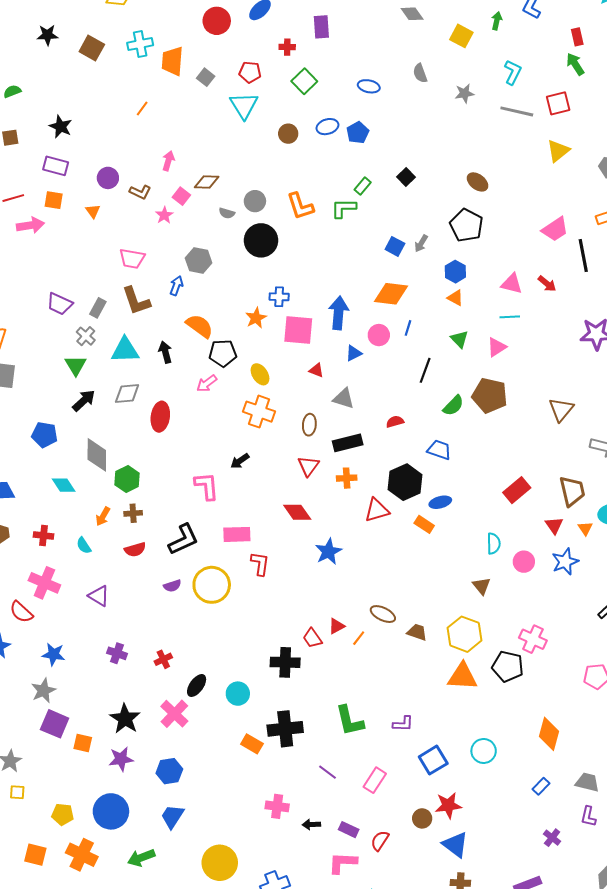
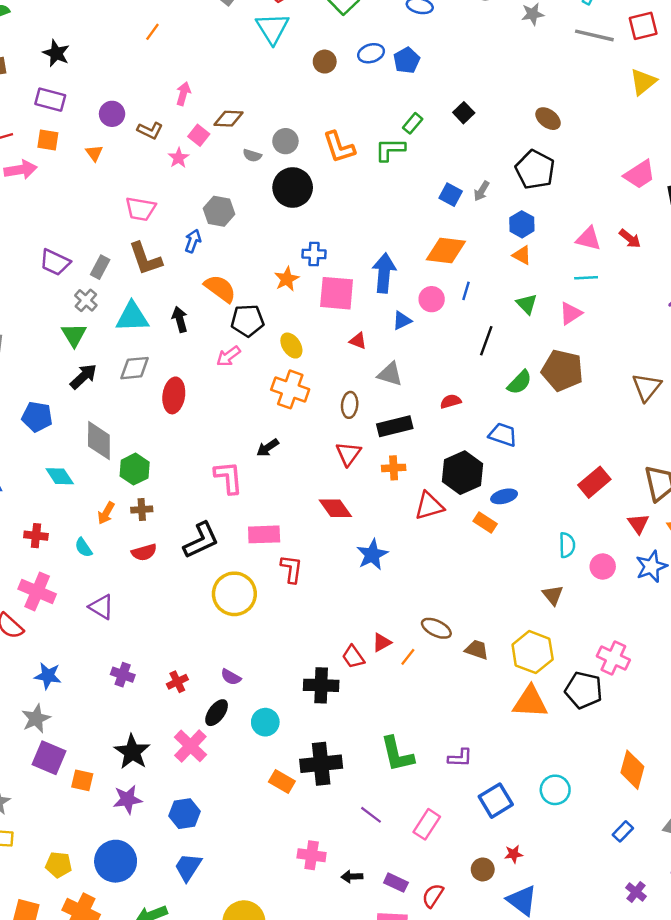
purple semicircle: (172, 586) -> (231, 677), moved, turned 48
red star: (448, 805) -> (514, 854), size x0.6

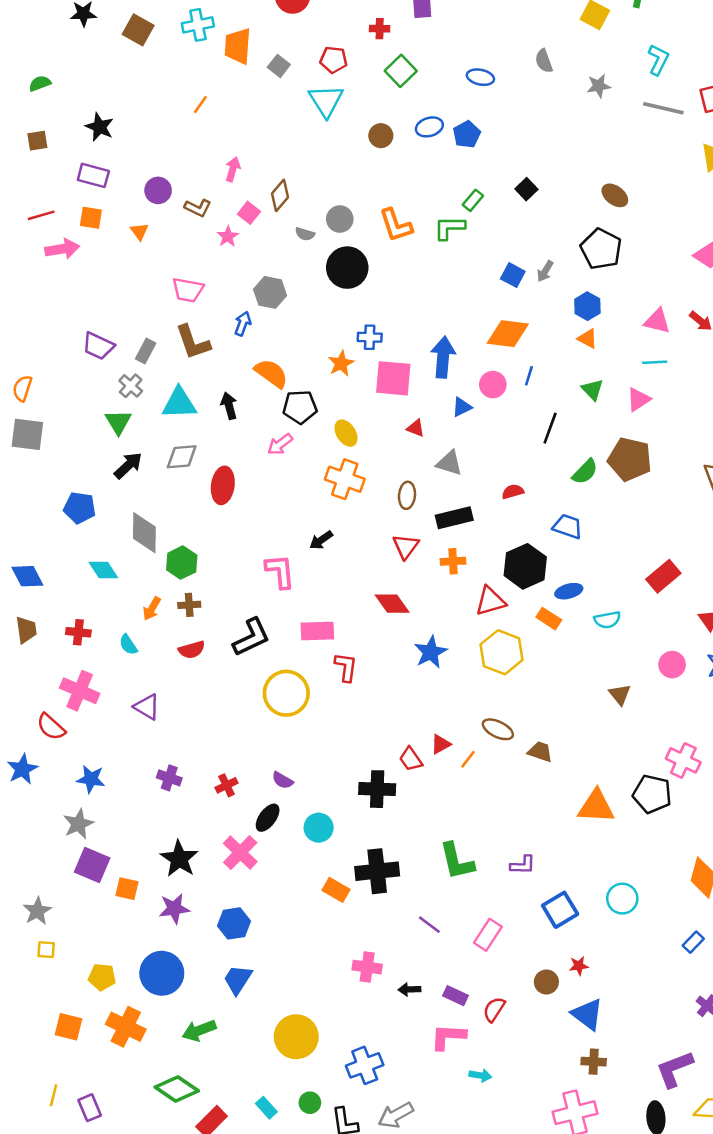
brown diamond: (228, 119) -> (280, 195), turned -52
cyan semicircle: (567, 545) -> (607, 620), moved, turned 80
yellow hexagon: (533, 652) -> (502, 652), moved

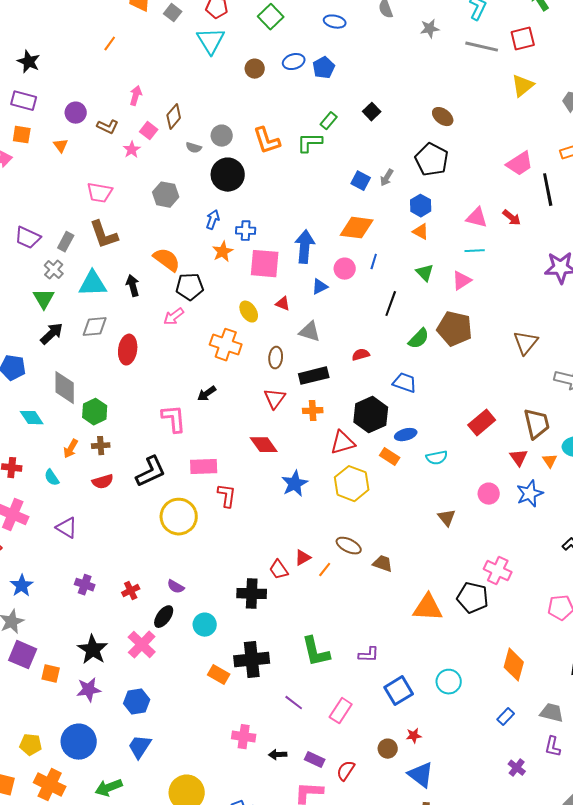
blue arrow: (243, 324) -> (213, 220), moved
yellow ellipse: (346, 433) -> (249, 312), moved
blue star: (91, 779) -> (22, 586), turned 30

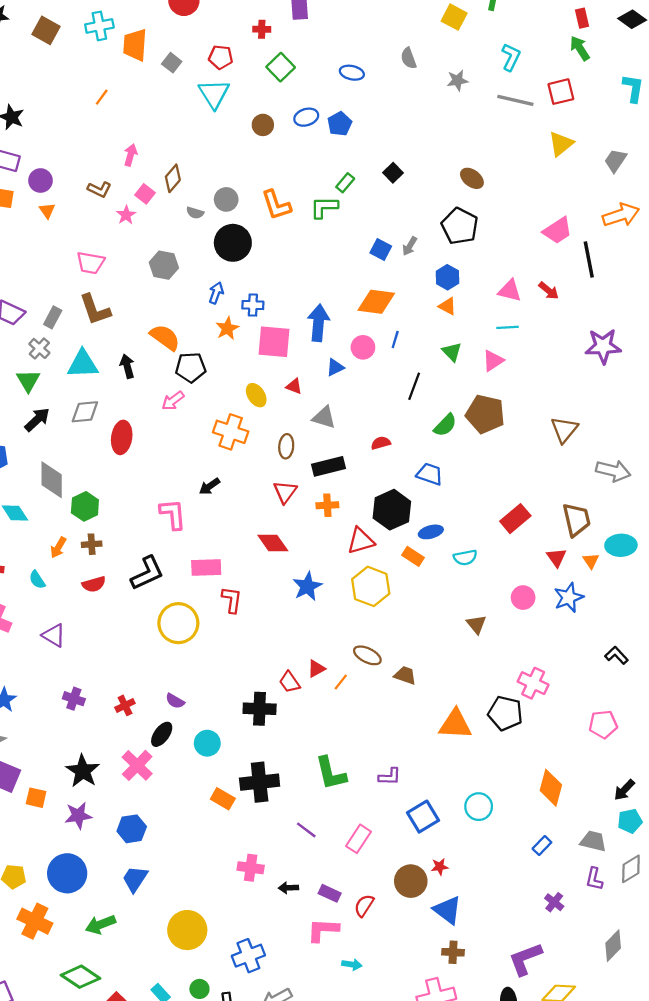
purple circle: (76, 113) -> (40, 181), moved
brown circle: (388, 749) -> (411, 881), size x1.5

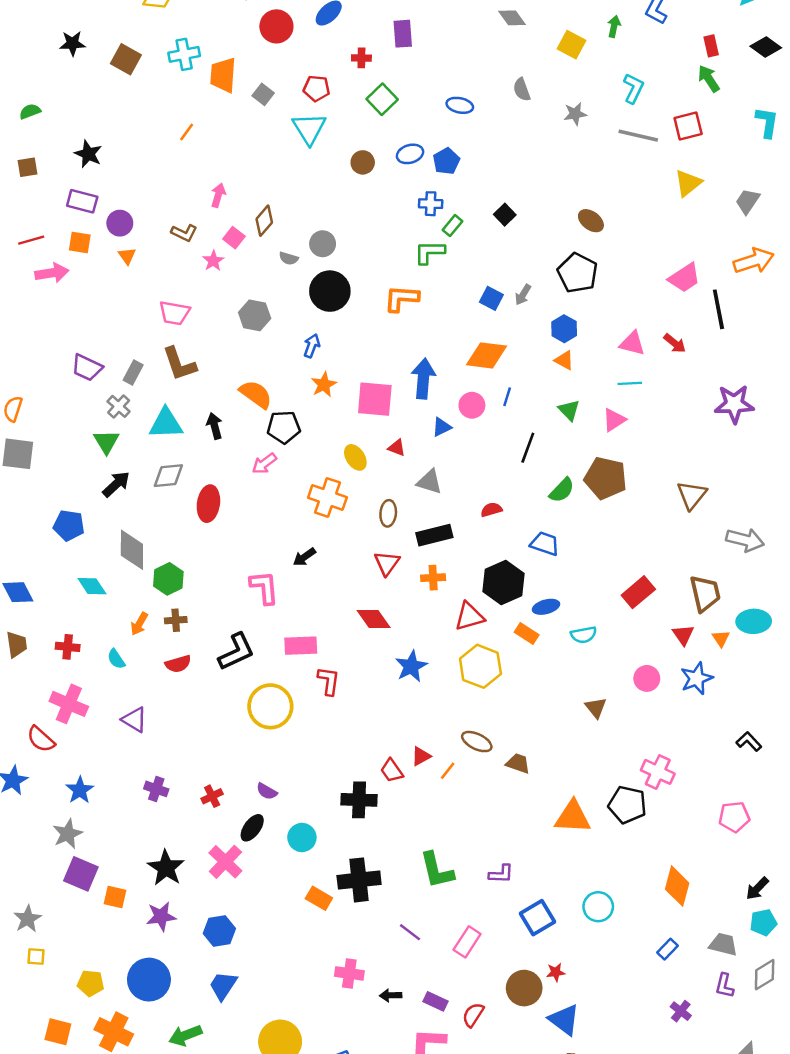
orange L-shape: (276, 205) -> (402, 298), moved, turned 112
blue cross: (253, 305) -> (431, 204), moved

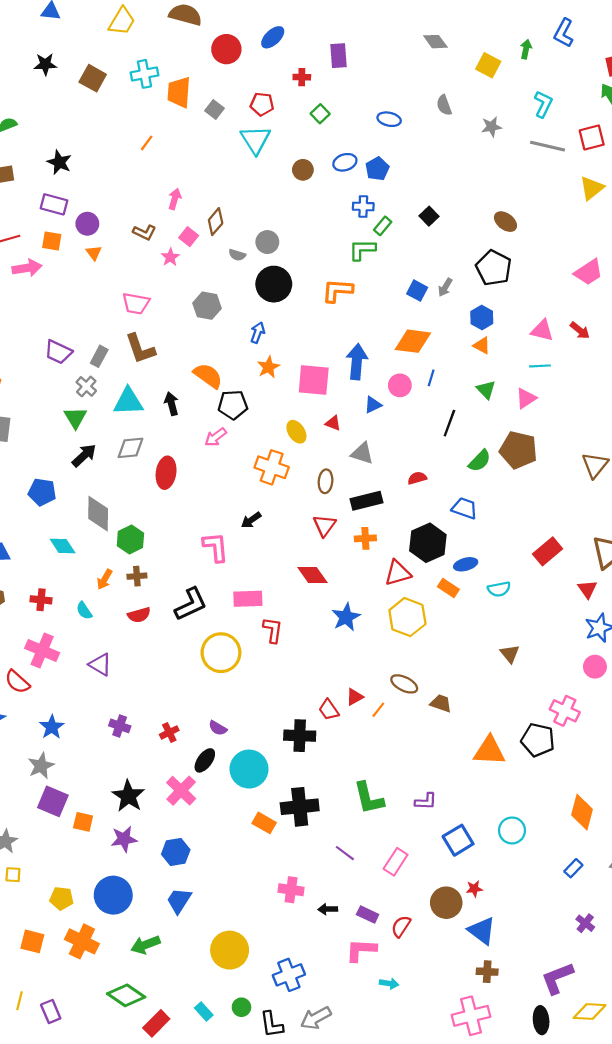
green square: (382, 99) -> (320, 114), size x0.7
pink circle: (647, 678) -> (595, 667), moved
cyan circle: (302, 837) -> (249, 769), size x1.5

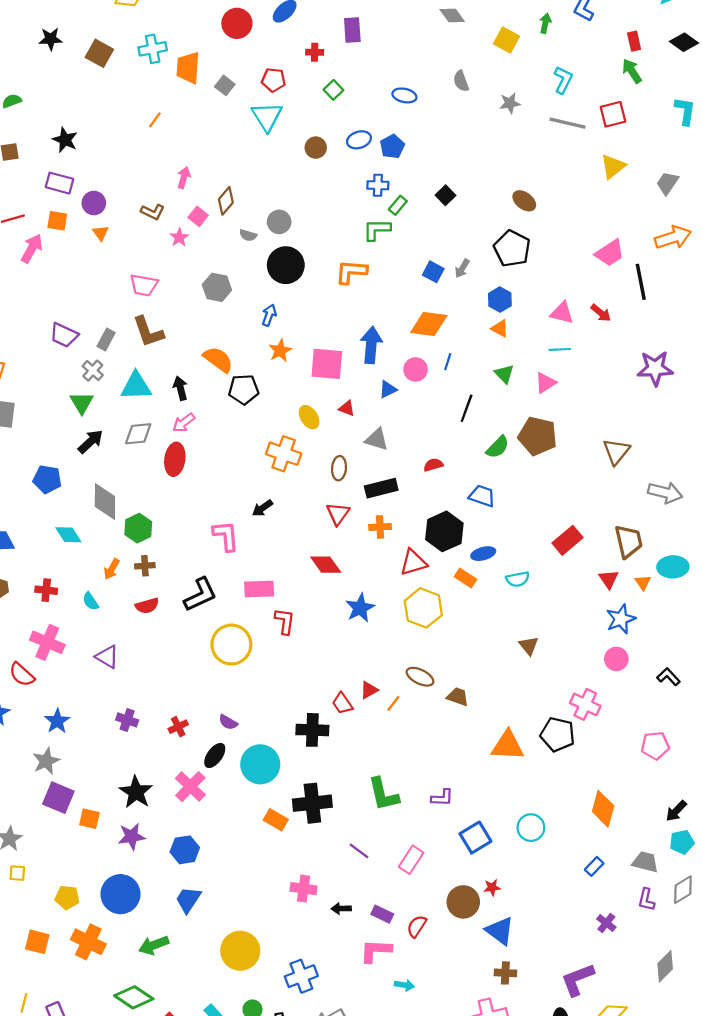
pink arrow: (27, 268) -> (32, 249), turned -52
pink arrow: (216, 437) -> (184, 423), moved

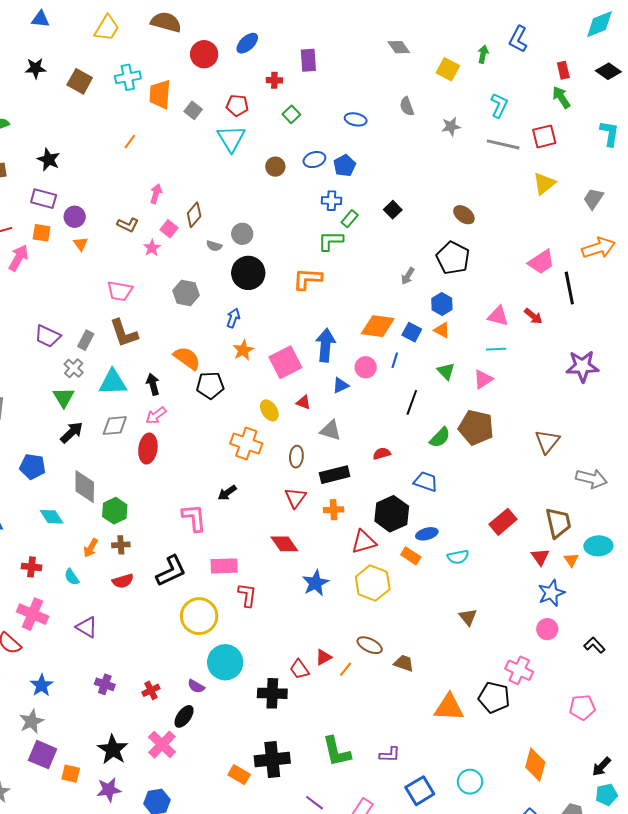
blue square: (433, 272) -> (412, 332), moved
pink square: (327, 364) -> (285, 362), turned -32
cyan circle: (260, 764) -> (225, 662), moved

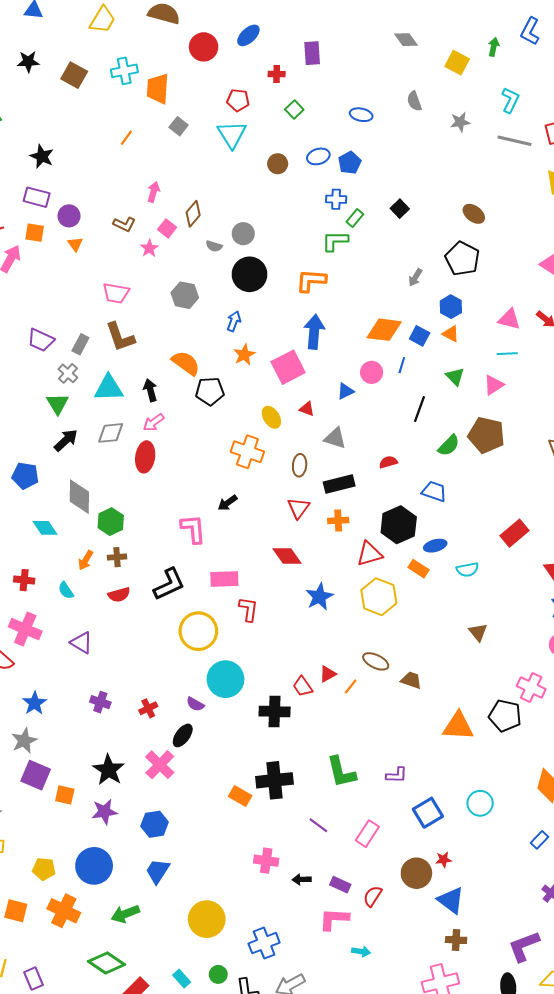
gray square: (193, 110) -> (179, 126), moved
blue arrow: (326, 345) -> (314, 332), moved

